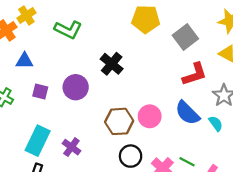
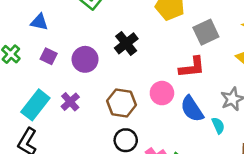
red L-shape: (195, 74) -> (192, 67), moved
pink circle: (150, 116) -> (162, 93), moved
purple cross: (71, 147) -> (70, 102), moved

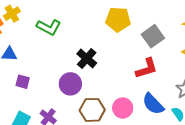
purple circle: (85, 59) -> (70, 84), moved
pink circle: (162, 93) -> (123, 108), moved

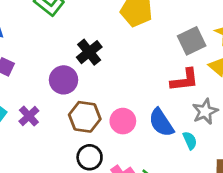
gray square: (153, 36) -> (192, 41), moved
red L-shape: (147, 68) -> (185, 80), moved

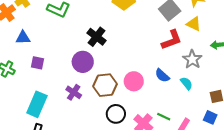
purple cross: (29, 116) -> (74, 92), moved
blue semicircle: (161, 123) -> (162, 75), size x0.7

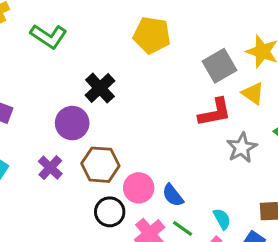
blue semicircle: (162, 75) -> (173, 195), moved
pink circle: (134, 81) -> (139, 188), moved
cyan semicircle: (186, 83) -> (222, 219), moved

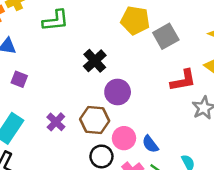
green L-shape: (49, 36) -> (56, 21), turned -40
gray square: (220, 66) -> (166, 36), moved
purple circle: (72, 123) -> (118, 92), moved

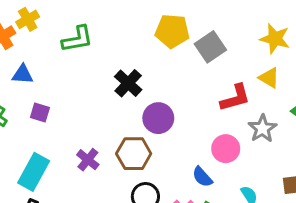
pink circle: (124, 138) -> (226, 149), moved

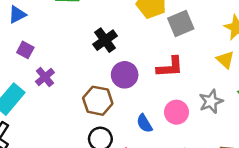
blue triangle: (23, 74) -> (17, 15), turned -42
red L-shape: (235, 98) -> (170, 67), moved
purple cross: (88, 160) -> (45, 77), moved
blue semicircle: (202, 177) -> (144, 123), moved

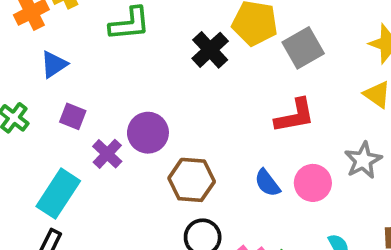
black cross: (105, 40) -> (210, 50), moved
purple circle: (125, 75) -> (148, 133), moved
blue semicircle: (144, 123) -> (267, 183), moved

